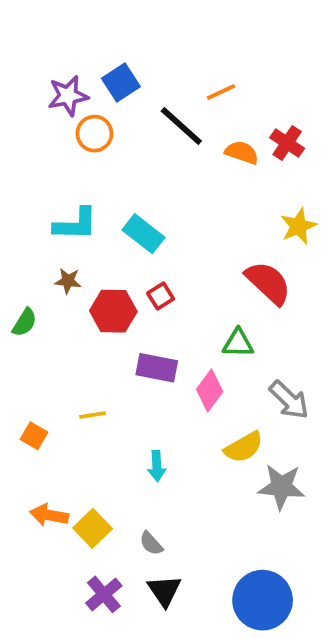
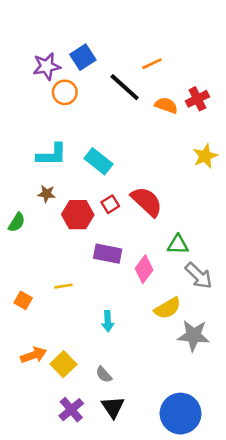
red cross: (287, 143) -> (197, 99), turned 30
red semicircle: (268, 283) -> (147, 202), moved
green triangle: (238, 343) -> (178, 244), moved
orange arrow: (49, 515) -> (34, 355), turned 150

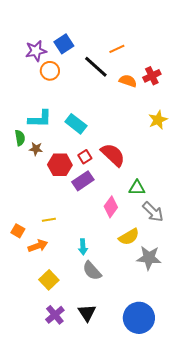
green semicircle: (17, 222) -> (20, 138), moved, turned -42
purple rectangle: (108, 254) -> (83, 181), moved, turned -45
orange arrow: (34, 355) -> (38, 246), moved
gray semicircle: (104, 375) -> (92, 271), moved, size x1.5

